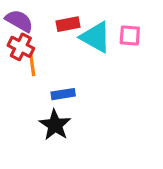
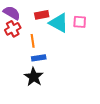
red cross: (21, 47) -> (13, 29), turned 35
orange line: (32, 65) -> (33, 41), moved

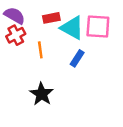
pink square: (80, 22) -> (98, 27), size x1.5
blue rectangle: (39, 58) -> (77, 58), moved, turned -48

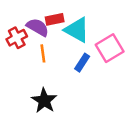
purple semicircle: (15, 16) -> (38, 27), moved
pink square: (98, 27) -> (110, 48), moved, turned -35

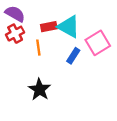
red rectangle: (55, 19) -> (49, 27), moved
purple semicircle: (38, 27) -> (15, 14), moved

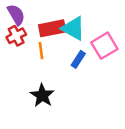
purple semicircle: (15, 14) -> (16, 15), turned 30
red rectangle: (49, 27) -> (52, 28), size x1.5

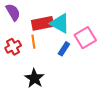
red cross: (16, 36) -> (13, 47), moved

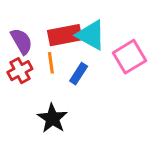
purple semicircle: (13, 12) -> (22, 41), moved
blue rectangle: (64, 49) -> (79, 74), moved

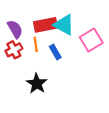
blue rectangle: (79, 74) -> (55, 52), turned -64

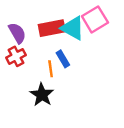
pink square: (91, 40) -> (95, 19), moved
orange line: (36, 44) -> (51, 69), moved

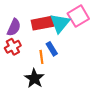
cyan triangle: (73, 28) -> (60, 23), turned 40
purple semicircle: (17, 33) -> (14, 27), turned 54

